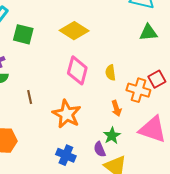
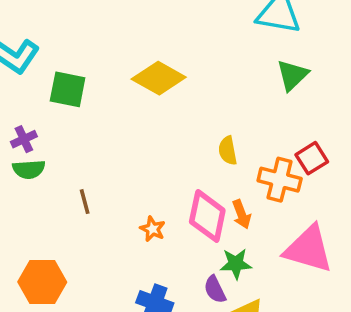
green triangle: (148, 33) -> (292, 75), turned -36
pink diamond: (77, 70) -> (207, 216), moved
orange star: (67, 114) -> (153, 229), size x0.5
green star: (112, 136) -> (236, 264), turned 30

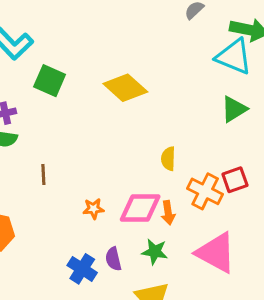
pink diamond: (207, 216) -> (140, 208), turned 66
orange star: (153, 229) -> (94, 209), turned 30
purple semicircle: (215, 289) -> (113, 259), moved

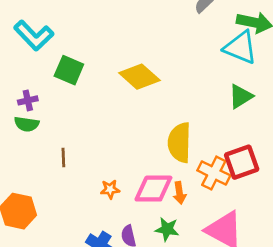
yellow semicircle: (168, 159) -> (180, 143), size x1.8
red square: (235, 180) -> (242, 162), size x1.4

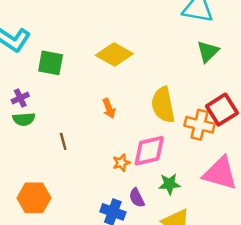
orange star: (110, 189) -> (121, 163), moved
orange arrow: (179, 193) -> (109, 108), moved

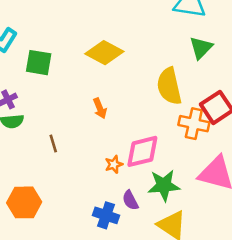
yellow semicircle: (163, 105) -> (169, 86), moved
green star: (169, 184) -> (164, 185), size x1.4

